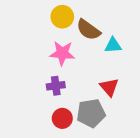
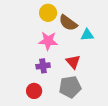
red triangle: (109, 87) -> (73, 62), moved
red circle: (62, 118) -> (34, 91), moved

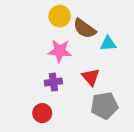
gray pentagon: (70, 87) -> (104, 106), moved

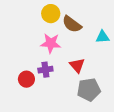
cyan triangle: (108, 43) -> (103, 37), moved
red circle: (42, 113) -> (26, 79), moved

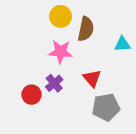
brown semicircle: (72, 24) -> (86, 29), turned -114
purple cross: (45, 70) -> (54, 83), turned -32

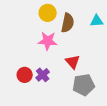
cyan triangle: (122, 44) -> (97, 21), moved
purple cross: (54, 83) -> (43, 75), moved

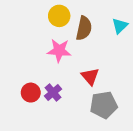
cyan triangle: (97, 21) -> (120, 26), turned -40

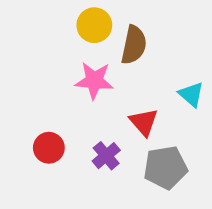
cyan triangle: (120, 26) -> (191, 94), moved, turned -35
purple cross: (53, 93) -> (106, 156), moved

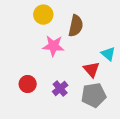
yellow circle: (94, 25) -> (43, 15), moved
red triangle: (144, 122) -> (91, 69), moved

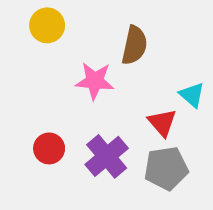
yellow circle: (43, 15) -> (47, 25), moved
purple cross: (60, 88) -> (107, 156), size x1.5

